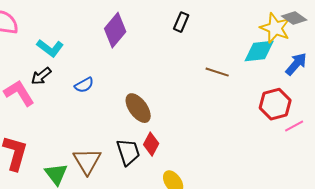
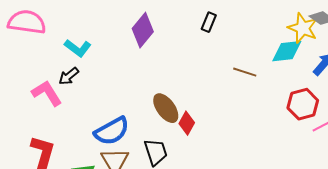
blue semicircle: (84, 85) -> (112, 131), moved, size x1.8
red diamond: (151, 144) -> (187, 123), moved

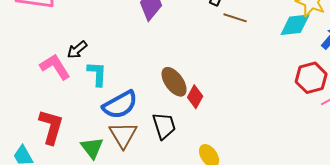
cyan L-shape: (78, 48) -> (97, 74), moved, turned -124
brown line: (245, 72) -> (235, 18), moved

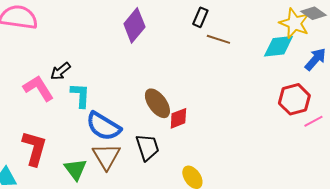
red diamond: (195, 97) -> (178, 118), turned 40
blue semicircle: (120, 105) -> (103, 126), turned 60

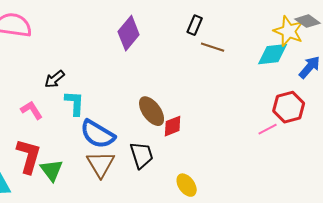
pink L-shape: (38, 88) -> (32, 110), moved, size x0.7
pink line: (313, 121) -> (268, 129), moved
green triangle: (75, 169) -> (52, 170), moved

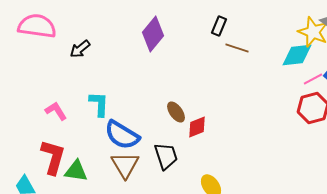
black arrow: (55, 79) -> (80, 49), moved
brown ellipse: (152, 111) -> (176, 112), size x0.7
pink line: (268, 129) -> (313, 79), moved
green triangle: (52, 170) -> (76, 171), turned -45

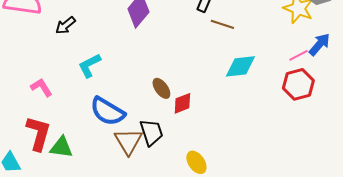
cyan diamond: (297, 55) -> (240, 66), moved
cyan L-shape: (99, 104) -> (89, 65), moved, turned -120
brown triangle: (125, 165) -> (128, 141), moved

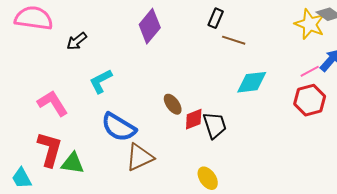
pink L-shape: (41, 87) -> (53, 103), size x1.4
black trapezoid: (151, 132) -> (215, 125), moved
brown triangle: (128, 141) -> (140, 157), turned 36

